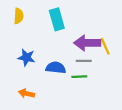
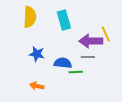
yellow semicircle: (19, 16) -> (30, 17), size x1.5
yellow line: (105, 46) -> (106, 34), moved
green line: (79, 77) -> (76, 72), moved

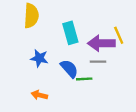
cyan rectangle: (64, 20) -> (70, 33), moved
blue semicircle: (63, 63) -> (69, 69), turned 42

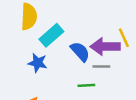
cyan rectangle: (70, 33) -> (51, 35), moved, turned 65
blue semicircle: (69, 69) -> (80, 52), moved

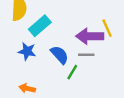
blue semicircle: (80, 52) -> (60, 55), moved
green line: (86, 85) -> (72, 72), turned -56

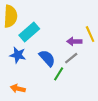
purple arrow: (90, 36) -> (74, 41), size x0.6
gray line: (86, 55) -> (71, 58), turned -40

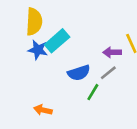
blue star: (18, 55) -> (38, 50), moved
blue semicircle: (47, 58) -> (79, 73), turned 114

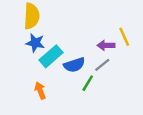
cyan rectangle: (57, 41) -> (51, 56), moved
orange arrow: (43, 110) -> (40, 90), moved, turned 56

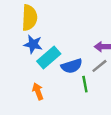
green line: (88, 83) -> (85, 84), turned -42

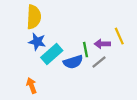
green line: (85, 84) -> (85, 50), moved
orange arrow: (38, 91) -> (31, 86), moved

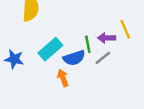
blue star: (37, 42) -> (14, 59), moved
orange arrow: (31, 86) -> (63, 78), moved

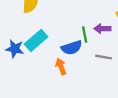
cyan rectangle: (50, 49) -> (36, 40), moved
gray line: (103, 58) -> (104, 57), moved, turned 49

